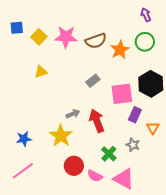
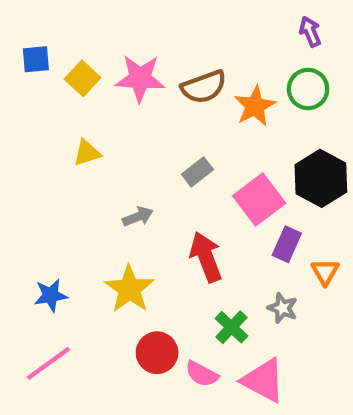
pink square: (122, 94) -> (259, 200), turned -30
gray arrow: (73, 114) -> (138, 217), moved

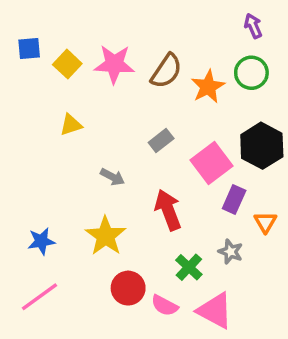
brown semicircle: (204, 87) -> (166, 71), turned -36
gray arrow: (138, 217) -> (112, 177), turned 50

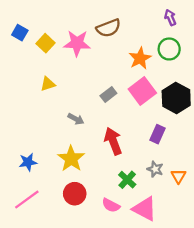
blue square: (29, 48) -> (20, 33), turned 35
brown semicircle: (166, 71) -> (108, 28), moved, turned 35
pink square: (211, 163) -> (142, 91), moved
orange triangle: (265, 222) -> (178, 176), moved
red circle: (128, 288) -> (75, 194), moved

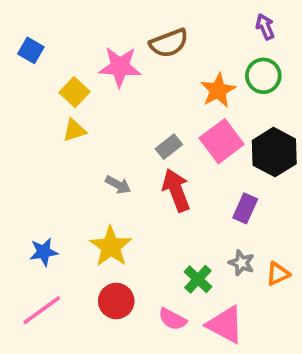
yellow square: (45, 43) -> (74, 92), moved
red arrow: (113, 141) -> (176, 190), moved
orange triangle: (178, 176) -> (278, 274), turned 35

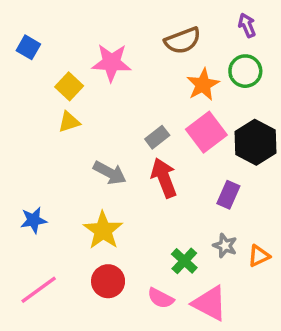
brown semicircle: (169, 43) -> (183, 41), moved
gray arrow: (118, 185) -> (110, 173), size x1.4
blue star: (44, 252) -> (33, 220), moved

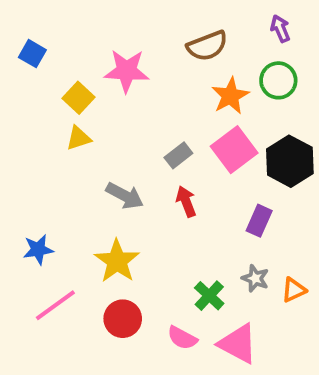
red arrow: (164, 178) -> (186, 201), size x0.7
pink line: (39, 290) -> (55, 305), moved

